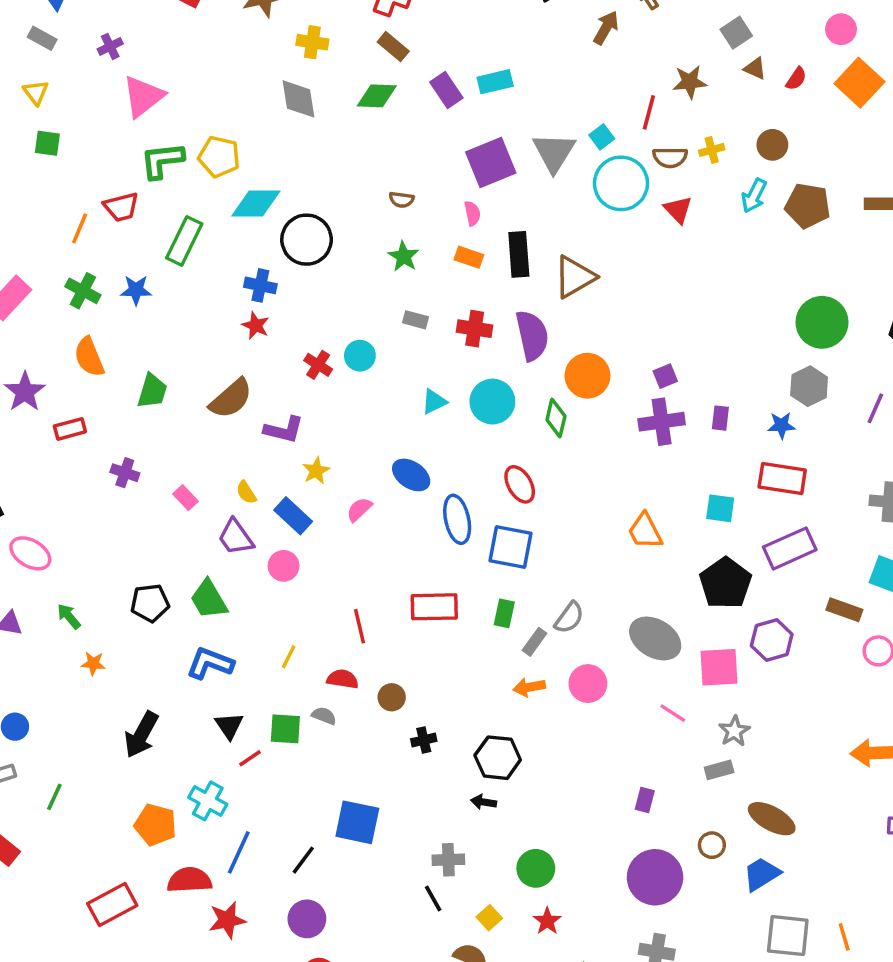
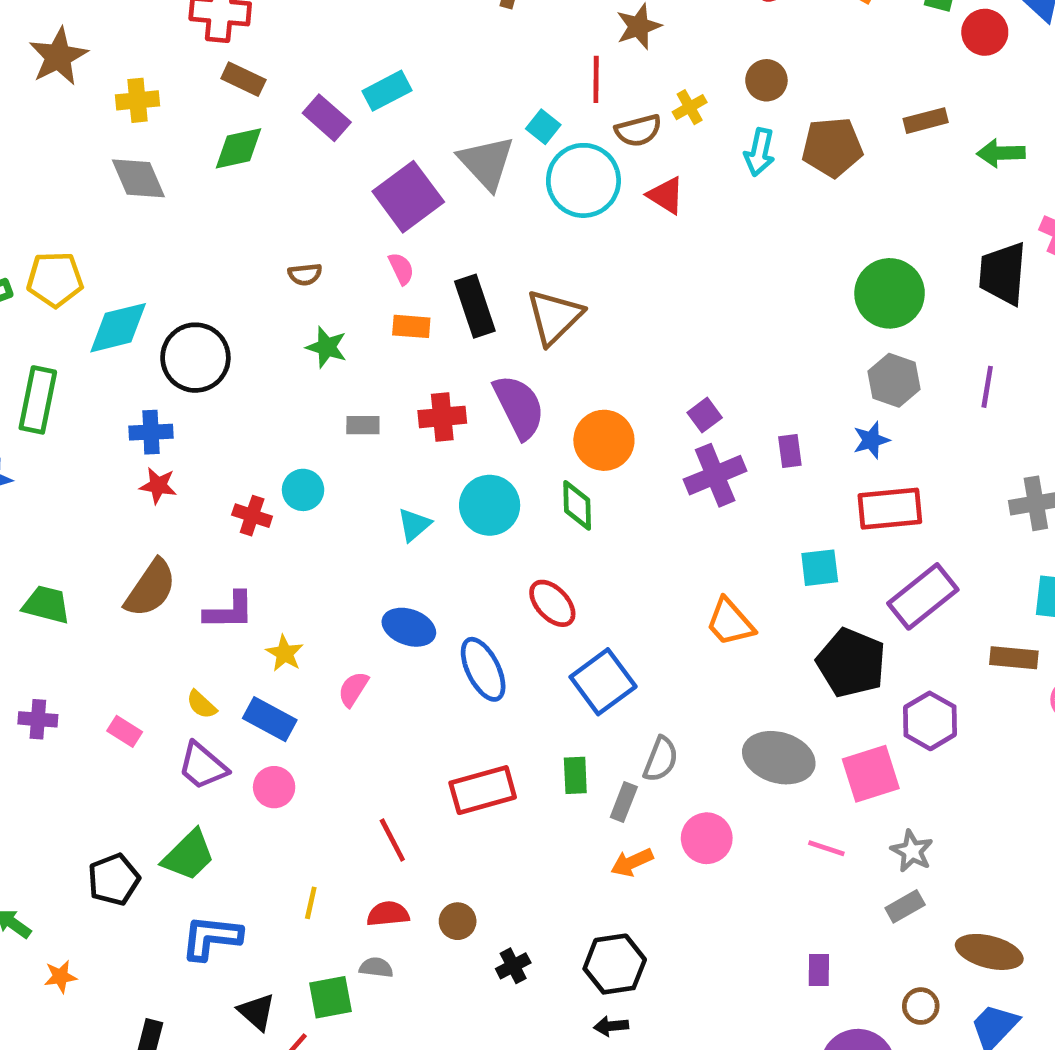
green trapezoid: (152, 391) -> (46, 605), turned -78
blue square: (510, 547) -> (603, 682), moved, turned -33
green trapezoid: (209, 599) -> (189, 855), turned -90

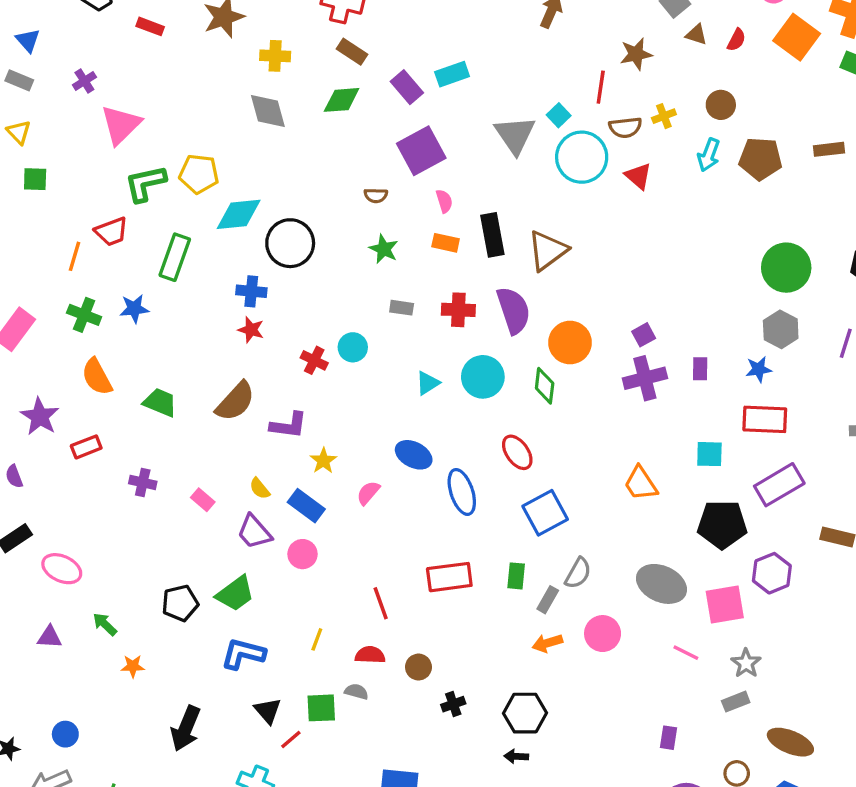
purple square: (408, 197) -> (421, 151), moved
black pentagon: (851, 663) -> (722, 524), turned -30

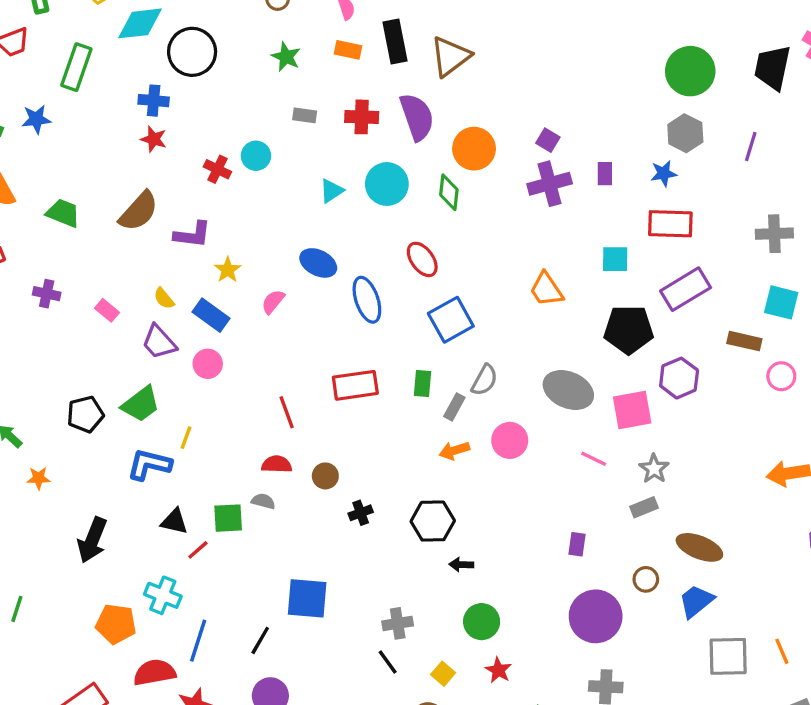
purple square: (644, 335) -> (548, 140), turned -30
yellow line: (317, 639) -> (186, 438), moved
black triangle: (268, 711) -> (174, 521), turned -36
black arrow: (516, 756) -> (461, 565), moved

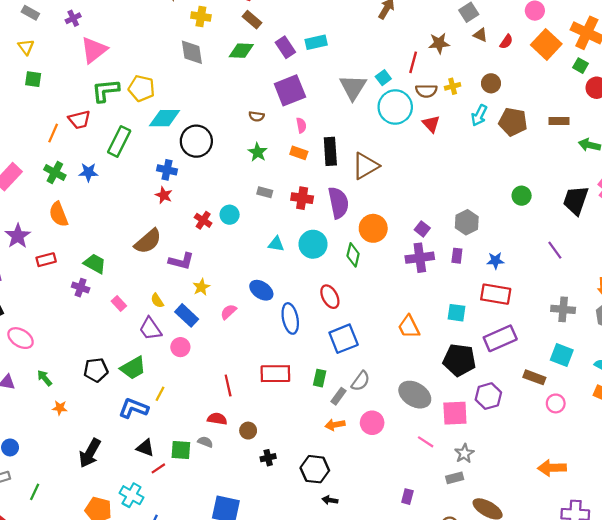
green circle: (690, 71) -> (522, 196), size x0.6
gray hexagon: (685, 133) -> (467, 222), moved
purple line: (751, 146) -> (555, 250), turned -60
cyan triangle: (332, 191) -> (276, 244), turned 35
green trapezoid: (63, 213) -> (95, 264), moved

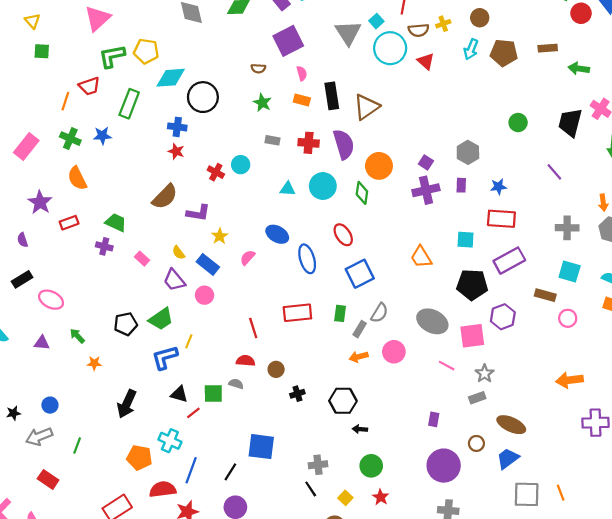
blue L-shape: (134, 408) -> (165, 357), turned -32

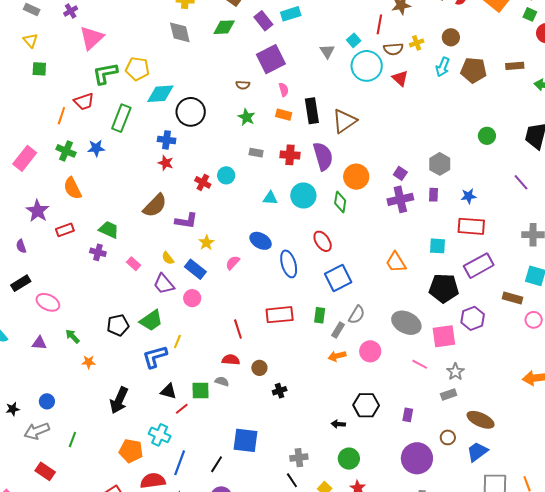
gray triangle: (348, 33) -> (327, 51), size x0.6
black hexagon: (343, 401) -> (366, 405), moved

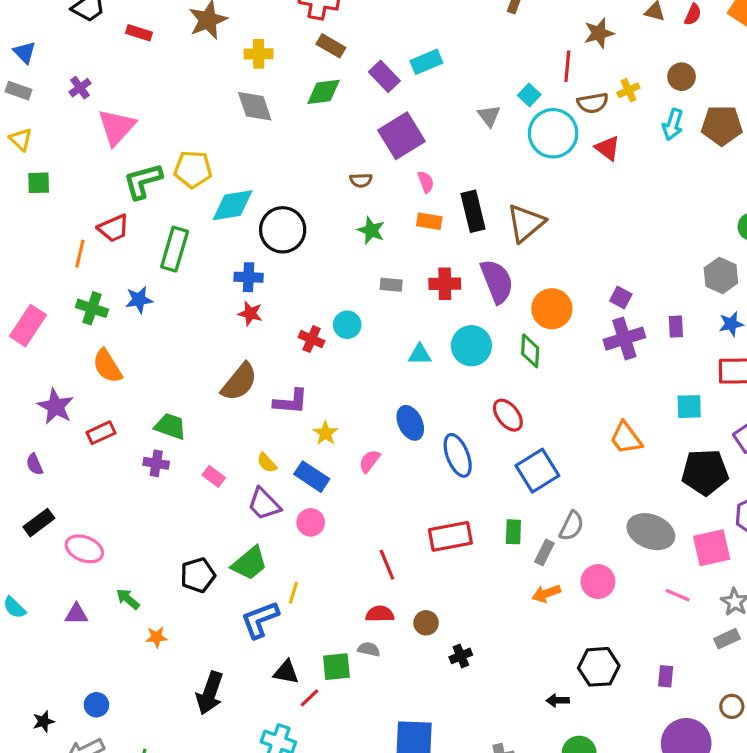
gray hexagon: (440, 164) -> (721, 275), moved
blue ellipse: (261, 241) -> (410, 423), turned 40

